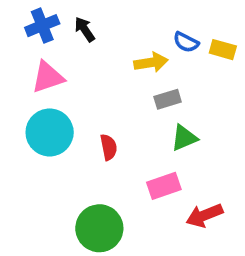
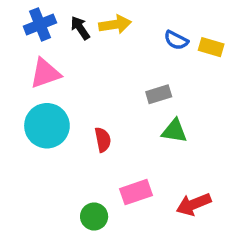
yellow arrow: (151, 62) -> (115, 24), moved
green triangle: (184, 138) -> (174, 131), turned 32
pink rectangle: (164, 186) -> (136, 192), moved
green circle: (99, 228) -> (94, 216), size x0.6

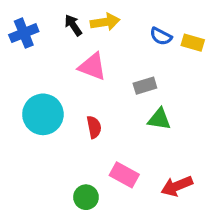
blue cross: (40, 24) -> (24, 33), moved
pink triangle: (45, 73) -> (92, 67), moved, turned 40
pink rectangle: (136, 192) -> (124, 175), turned 48

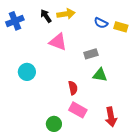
cyan circle: (43, 114) -> (27, 72), size x0.7
red semicircle: (94, 127) -> (73, 88), moved
red arrow: (177, 186) -> (111, 117), turned -78

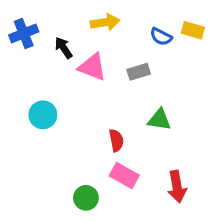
black arrow: (46, 16) -> (64, 48), moved
yellow rectangle: (121, 27) -> (193, 30), moved
gray rectangle: (91, 54) -> (139, 72), moved

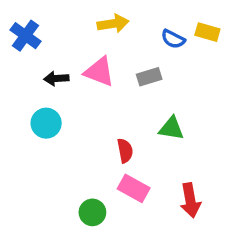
blue cross: (24, 33) -> (26, 36), turned -32
black arrow: (64, 48) -> (56, 79), moved, turned -60

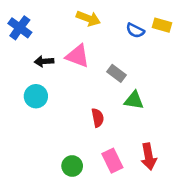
yellow arrow: (113, 24) -> (88, 18), turned 30
gray rectangle: (149, 77) -> (116, 73), moved, turned 54
pink rectangle: (134, 188) -> (112, 161), moved, turned 35

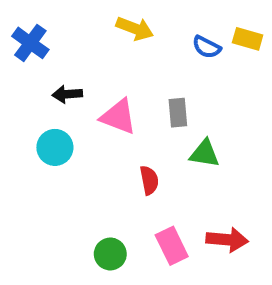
pink triangle: (78, 56) -> (118, 117), moved
gray rectangle: (116, 73) -> (178, 113), turned 48
red arrow: (149, 157) -> (227, 240), turned -75

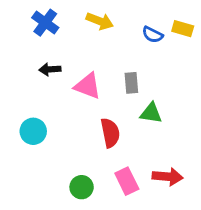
blue cross: (30, 43) -> (45, 23), moved
cyan circle: (55, 147) -> (33, 131), moved
red semicircle: (149, 180) -> (110, 133), size x1.4

